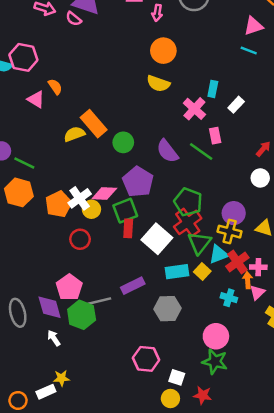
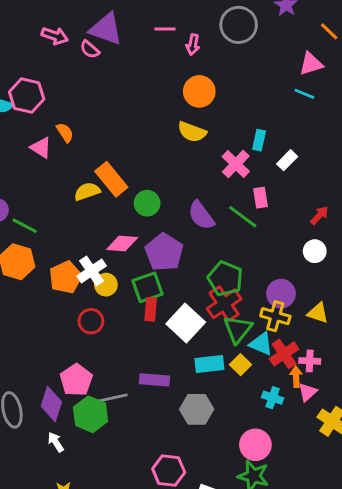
pink diamond: (104, 194) -> (122, 243), moved
cyan triangle: (219, 254) -> (261, 344), turned 42
purple rectangle: (133, 286) -> (154, 380), turned 30
purple diamond: (50, 307) -> (51, 404), turned 32

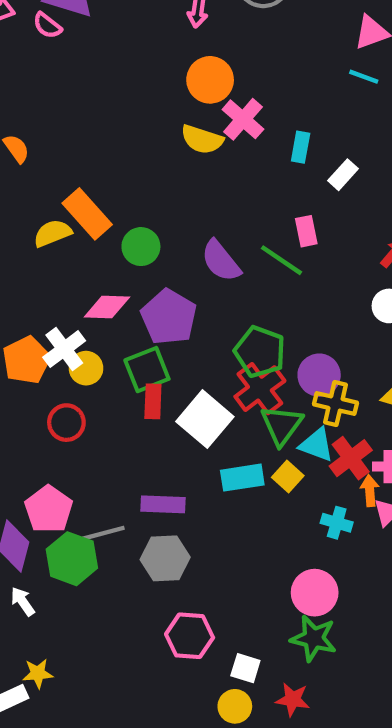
pink cross: (236, 164) -> (243, 119), moved
purple circle: (281, 294) -> (319, 375), moved
gray hexagon: (197, 409) -> (165, 558), moved

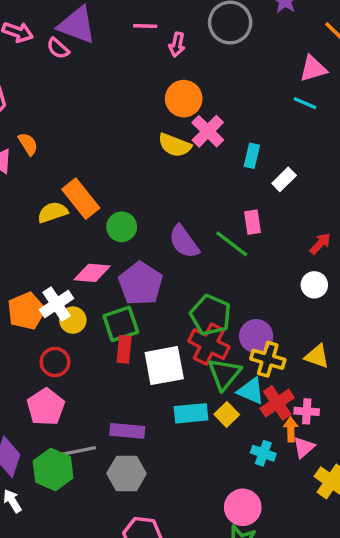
red cross: (260, 389) -> (209, 344), turned -30
white square: (205, 419) -> (164, 366), turned 36
pink pentagon: (49, 509) -> (46, 407), moved

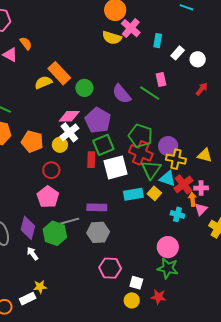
white circle: (314, 285) -> (198, 59), moved
white cross: (57, 304) -> (69, 132), moved
orange pentagon: (26, 311) -> (32, 141), turned -30
green square: (121, 324) -> (103, 145), moved

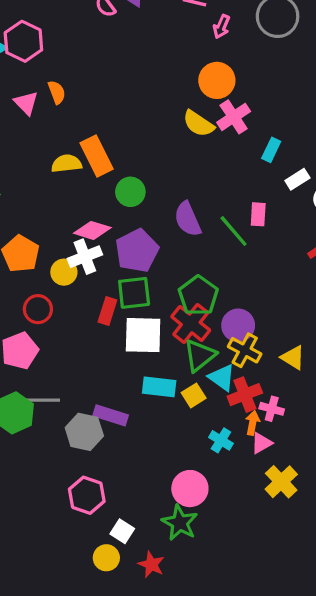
purple rectangle: (97, 207) -> (111, 415), moved

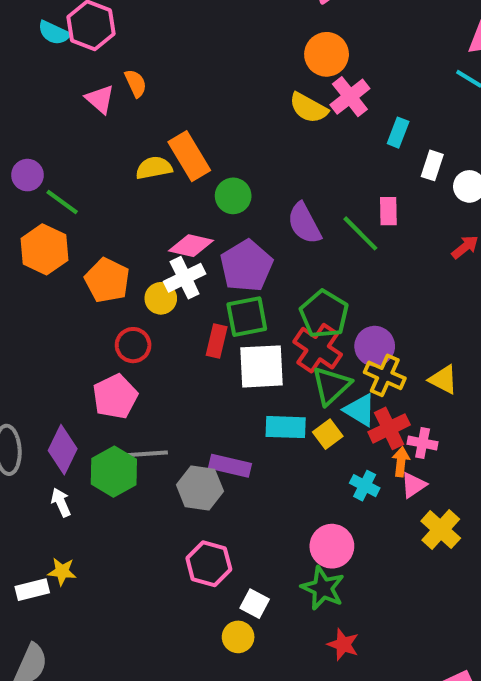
white rectangle: (297, 179) -> (432, 165), turned -35
red star: (151, 564) -> (343, 644), moved

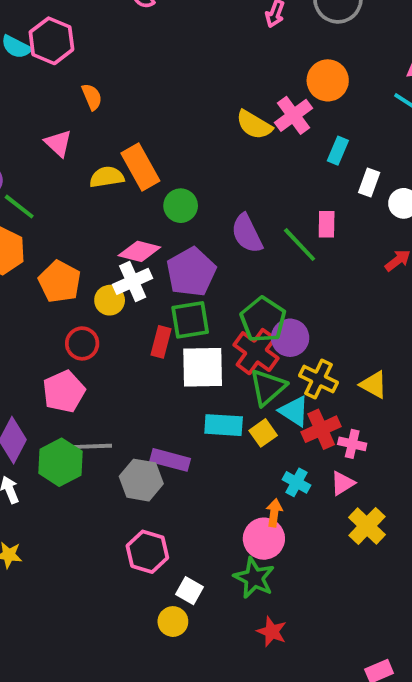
orange circle: (327, 54) -> (328, 80), moved
pink triangle: (100, 99) -> (58, 143), moved
purple circle: (375, 346) -> (290, 338), moved
orange arrow: (401, 462) -> (274, 513), moved

